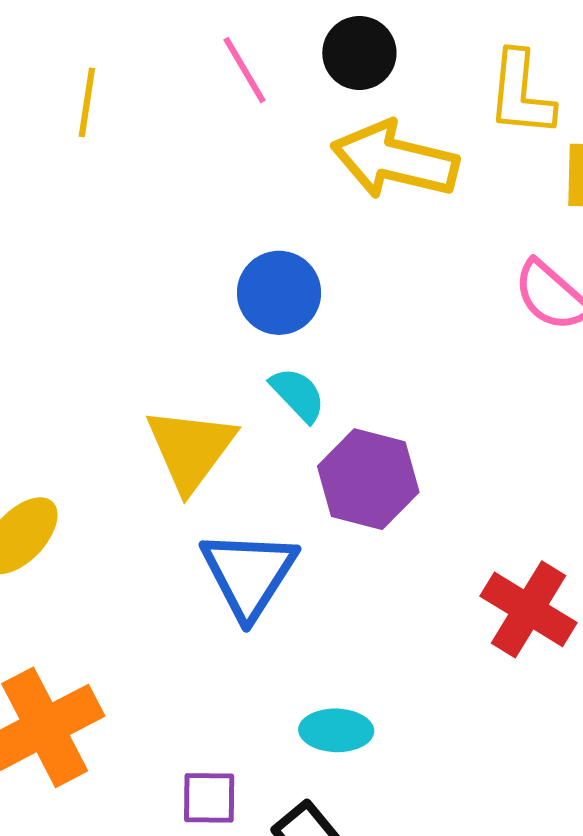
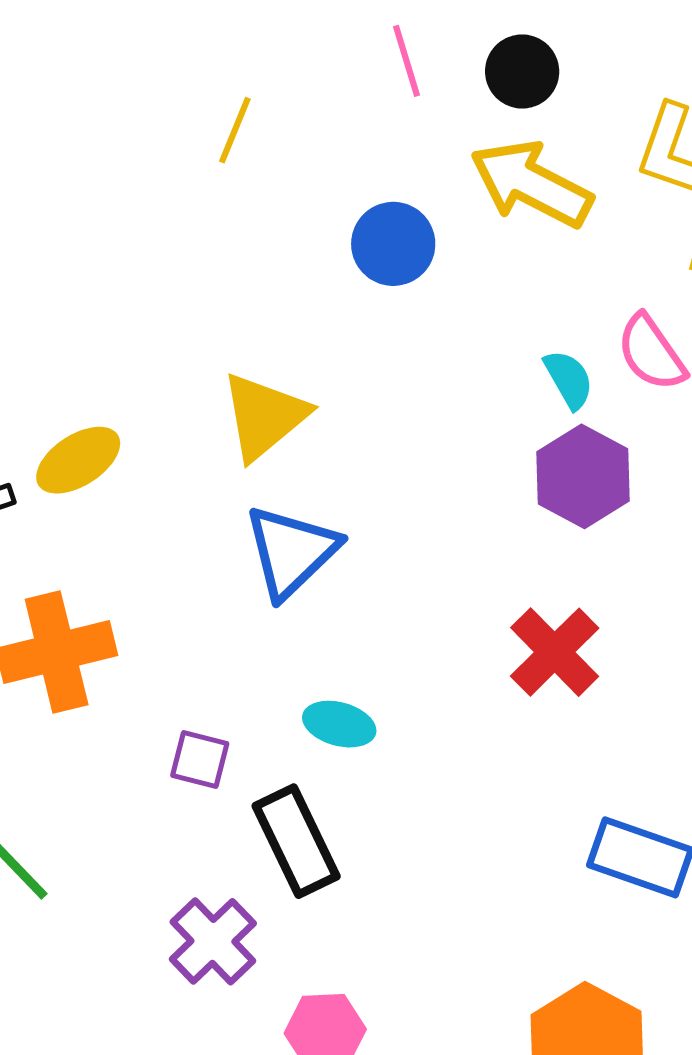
yellow line: (87, 102) -> (235, 130), moved
blue circle: (279, 293) -> (393, 244), moved
cyan semicircle: (298, 394) -> (569, 379), moved
purple hexagon: (368, 479) -> (583, 476), moved

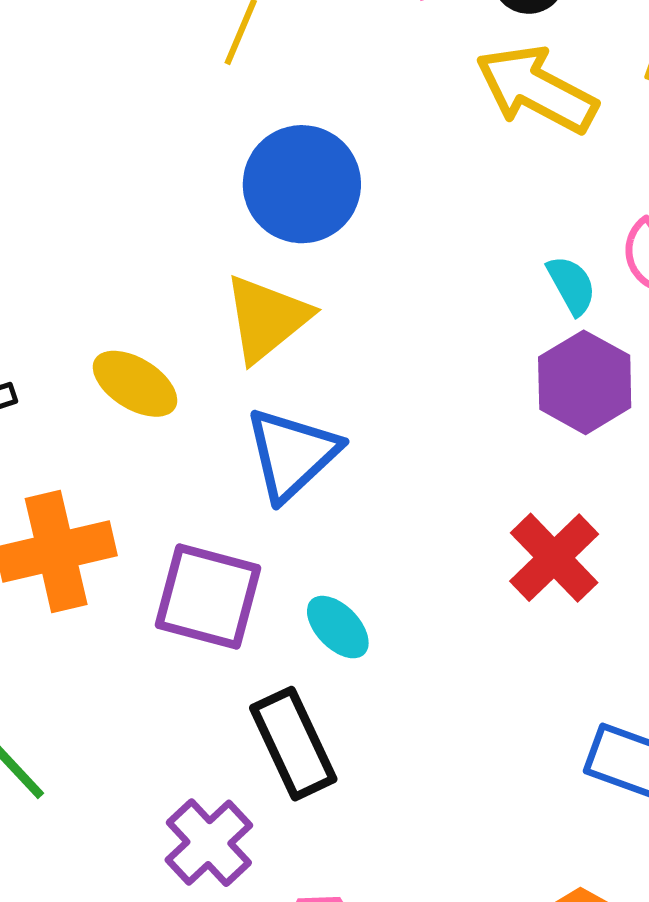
blue circle: (393, 244) -> (302, 184), moved, size x1.4
yellow ellipse: (78, 460) -> (135, 384), moved, turned 64
cyan ellipse: (339, 724) -> (338, 627), turned 30
purple square: (200, 760) -> (208, 597), moved, size x1.8

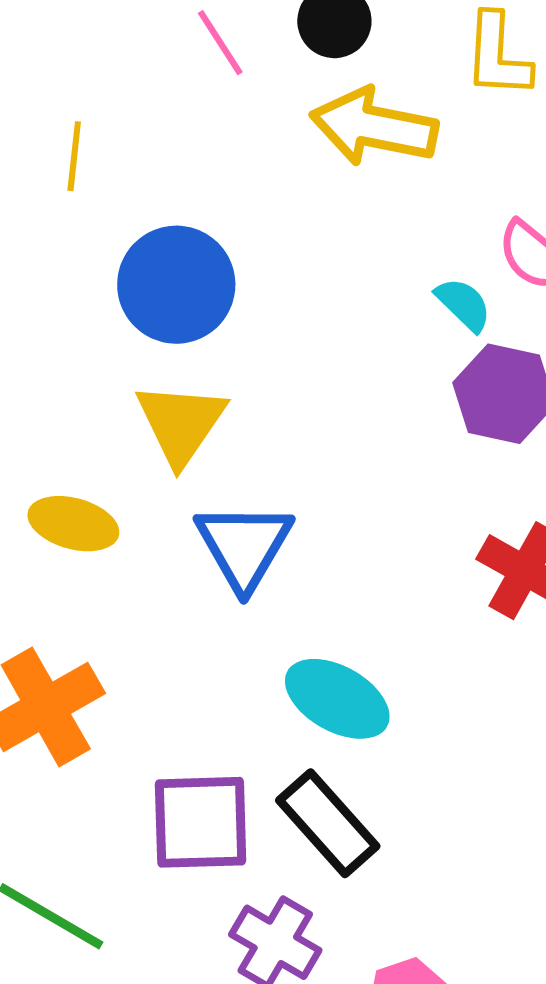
purple square: (208, 597) -> (201, 822), moved
cyan ellipse: (338, 627) -> (337, 699), size x1.5

